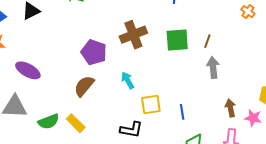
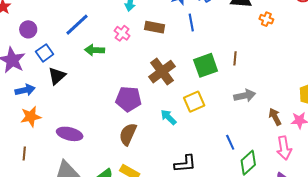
gray arrow: (213, 67) -> (245, 96), moved, turned 100
yellow square: (151, 105) -> (194, 102), moved
blue line: (182, 112) -> (230, 142), moved

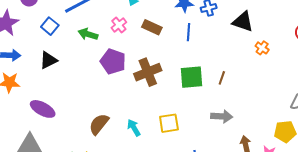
blue square: (45, 53) -> (50, 26), moved, turned -30
black triangle: (57, 76) -> (48, 60), moved
purple pentagon: (128, 99) -> (113, 62), moved
yellow square: (194, 102) -> (169, 123), moved
cyan arrow: (168, 117) -> (134, 128), moved

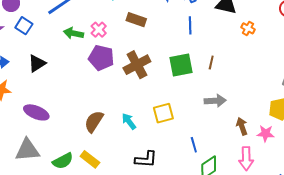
pink cross: (119, 25) -> (99, 30), moved
blue square: (50, 26) -> (24, 26), moved
blue line: (189, 32) -> (190, 25), moved

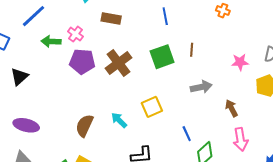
pink star: (266, 133) -> (240, 62), moved

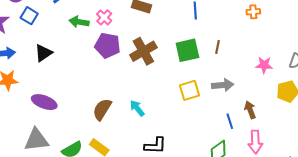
orange cross: (223, 11) -> (253, 12), turned -32
yellow square: (152, 107) -> (190, 90), moved
blue line: (187, 134) -> (230, 121), moved

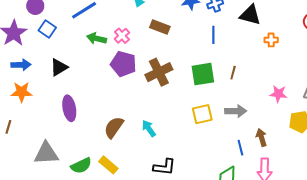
purple ellipse: (44, 102) -> (69, 108), moved, turned 55

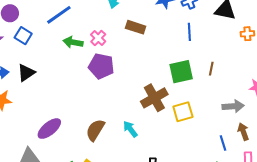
black triangle: (59, 67) -> (26, 73), moved
brown cross: (159, 72) -> (154, 98), moved
purple ellipse: (69, 108) -> (49, 129), moved, turned 65
gray arrow: (236, 111) -> (233, 106), moved

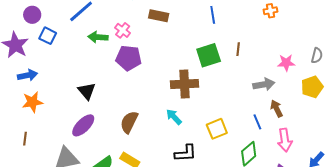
black triangle: (26, 73) -> (87, 91), moved, turned -30
brown cross: (154, 98) -> (185, 84), turned 32
yellow square: (183, 112) -> (217, 129), moved
cyan arrow: (130, 129) -> (174, 117), moved

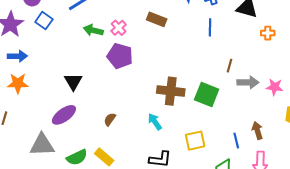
green square: (209, 55) -> (207, 94), moved, turned 30
gray arrow: (264, 84) -> (248, 82), moved
brown semicircle: (129, 122) -> (110, 119), size x0.6

